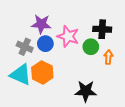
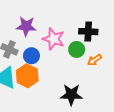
blue circle: (45, 44) -> (31, 56), moved
orange arrow: (108, 57) -> (95, 60), turned -128

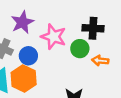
purple star: (26, 26) -> (22, 22), turned -30
orange arrow: (95, 60) -> (100, 61), turned 40

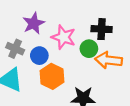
orange arrow: (100, 61) -> (109, 60), size x1.6
orange hexagon: (24, 78) -> (52, 76), moved

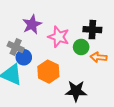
blue circle: (39, 56) -> (24, 57), moved
orange arrow: (109, 60) -> (99, 57), size x0.7

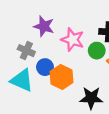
purple star: (32, 24) -> (44, 26), turned -30
blue circle: (24, 57) -> (45, 67), moved

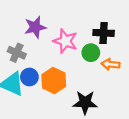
purple star: (44, 26) -> (35, 27), turned -30
blue circle: (45, 67) -> (29, 77), moved

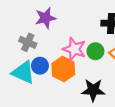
pink star: (65, 41) -> (74, 49), moved
green circle: (91, 53) -> (95, 51), moved

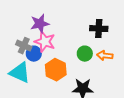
pink star: (74, 49) -> (45, 42), moved
blue circle: (40, 66) -> (34, 54), moved

